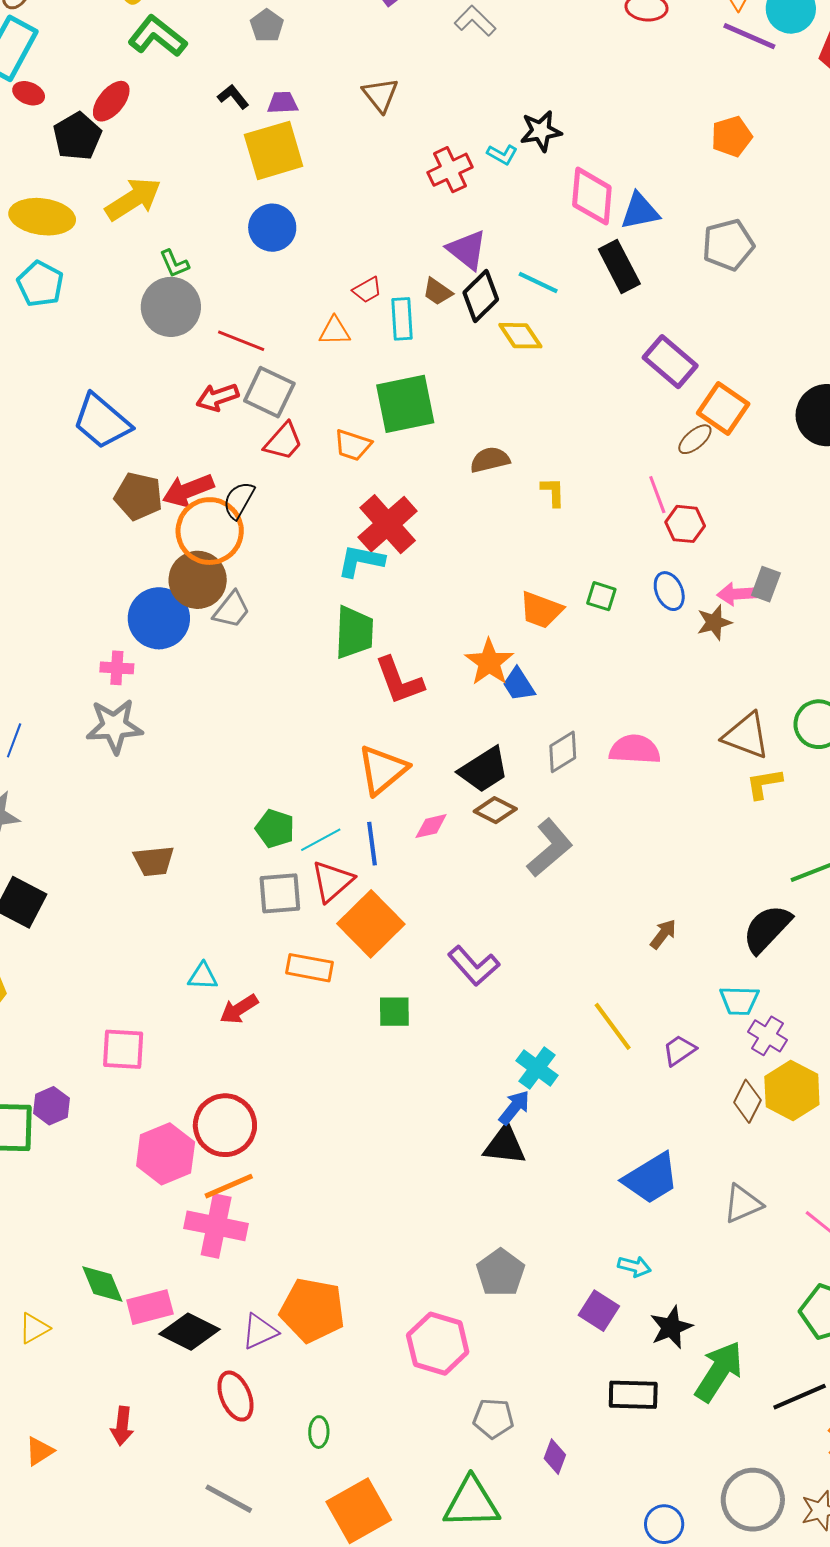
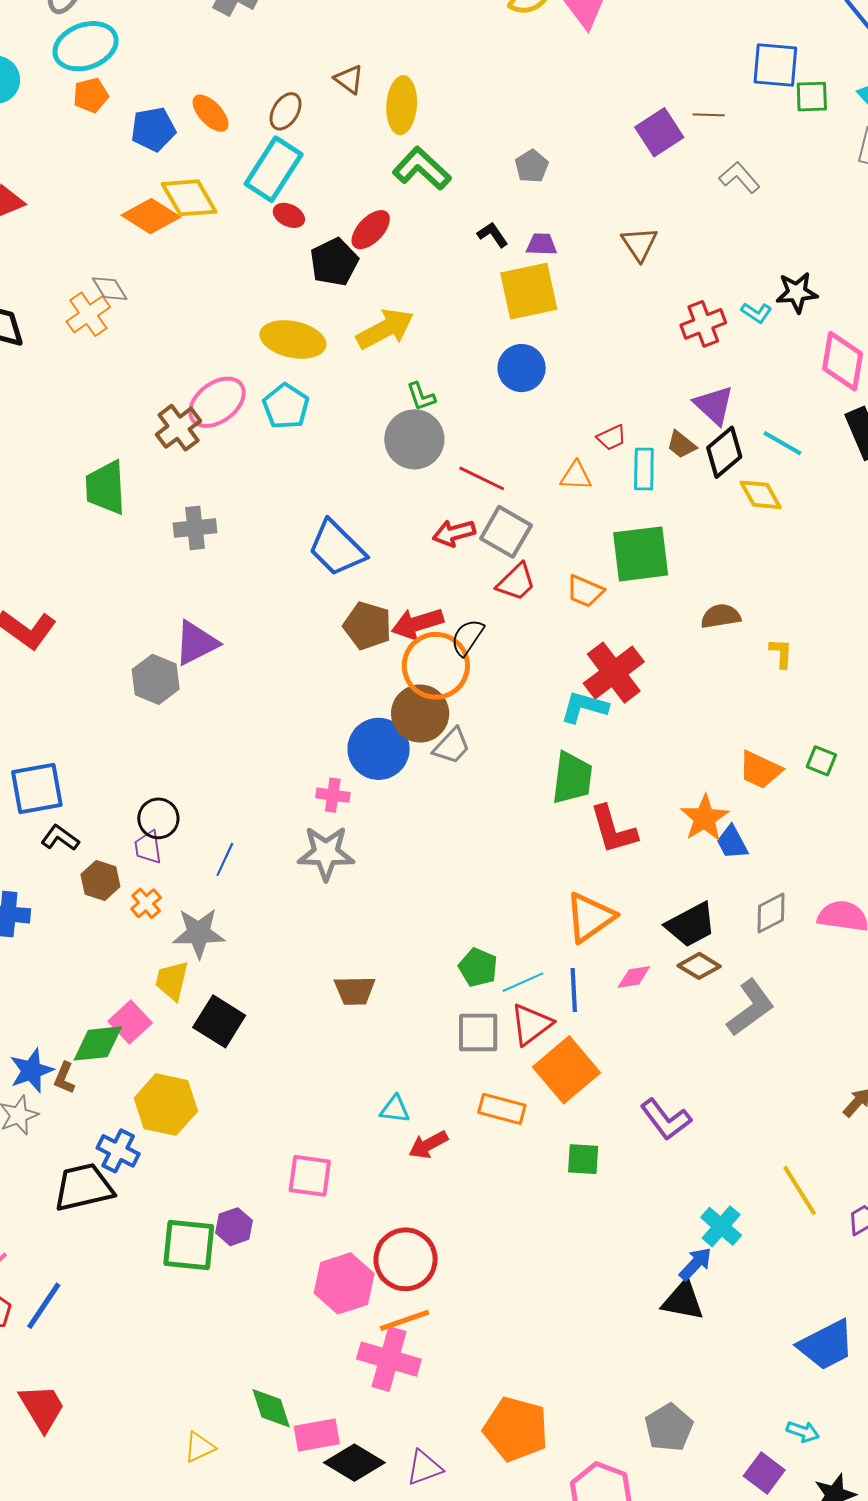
orange pentagon: (312, 1310) -> (516, 1429), moved

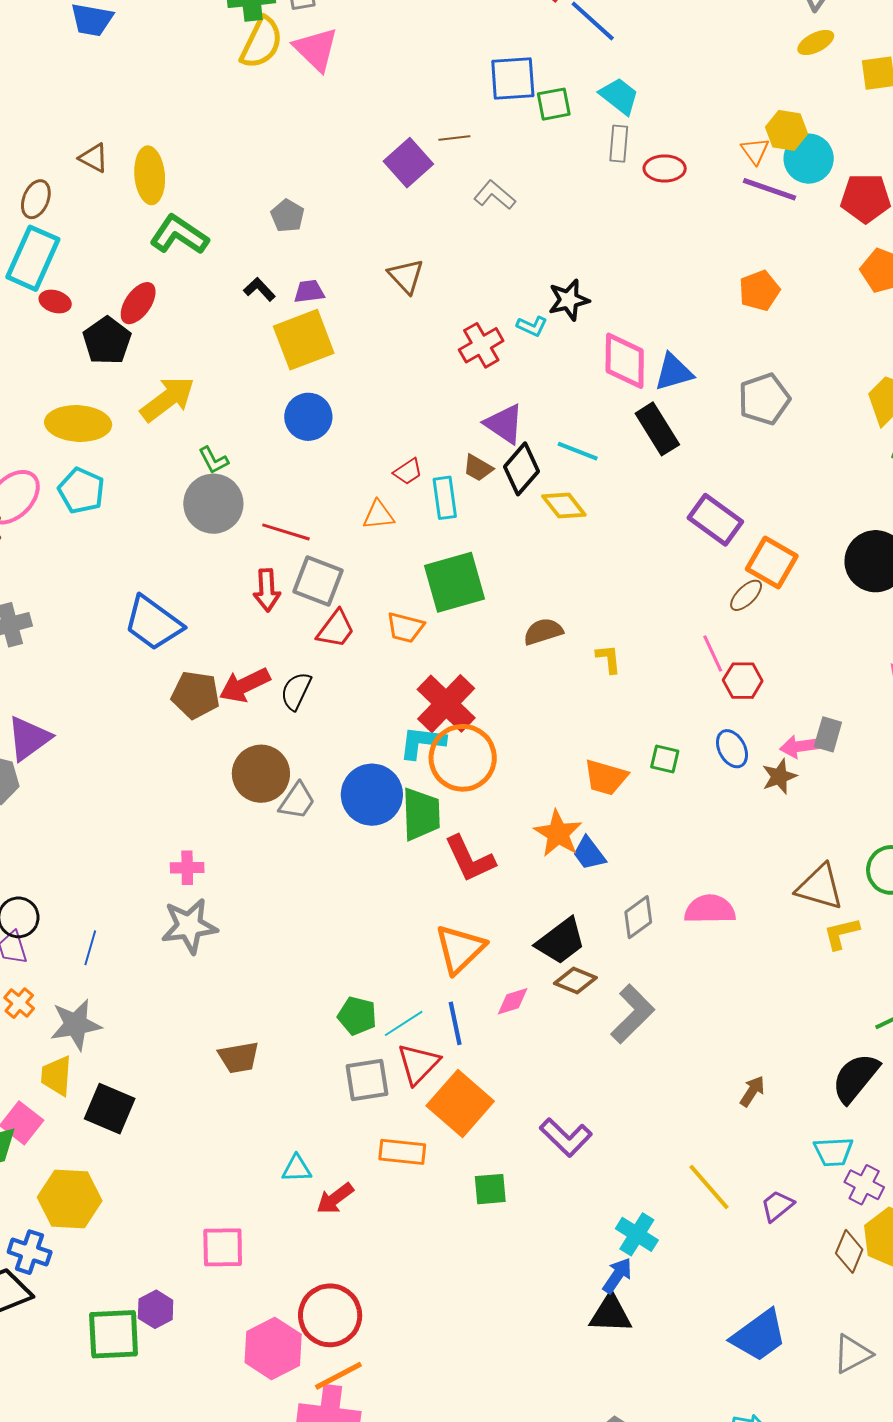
red arrow: (454, 533) -> (267, 590), turned -69
orange circle: (436, 666) -> (463, 758), moved
blue circle: (379, 749) -> (372, 795), moved

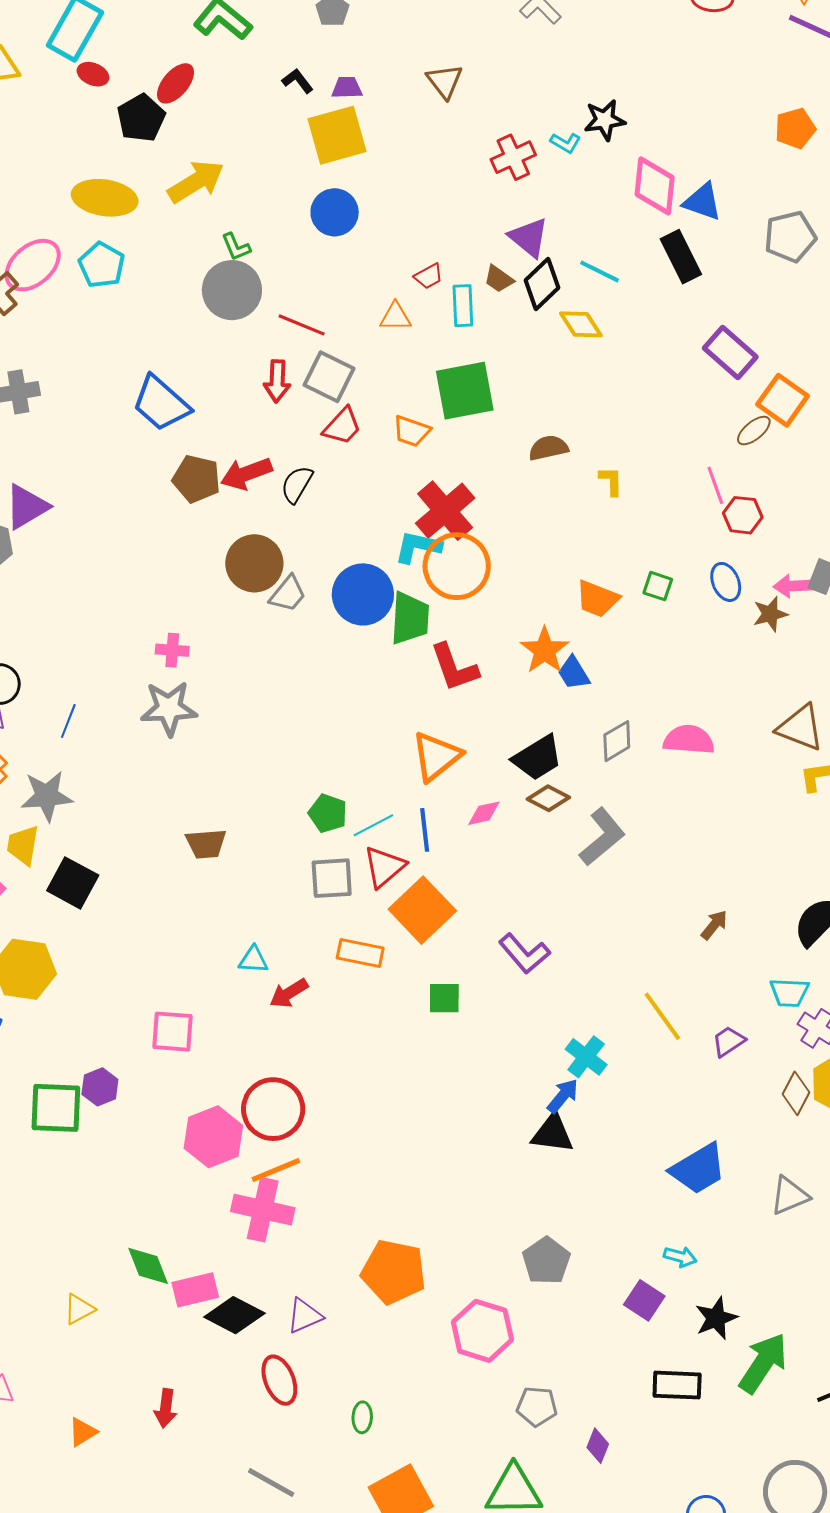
blue triangle: (674, 372) -> (702, 202), turned 30

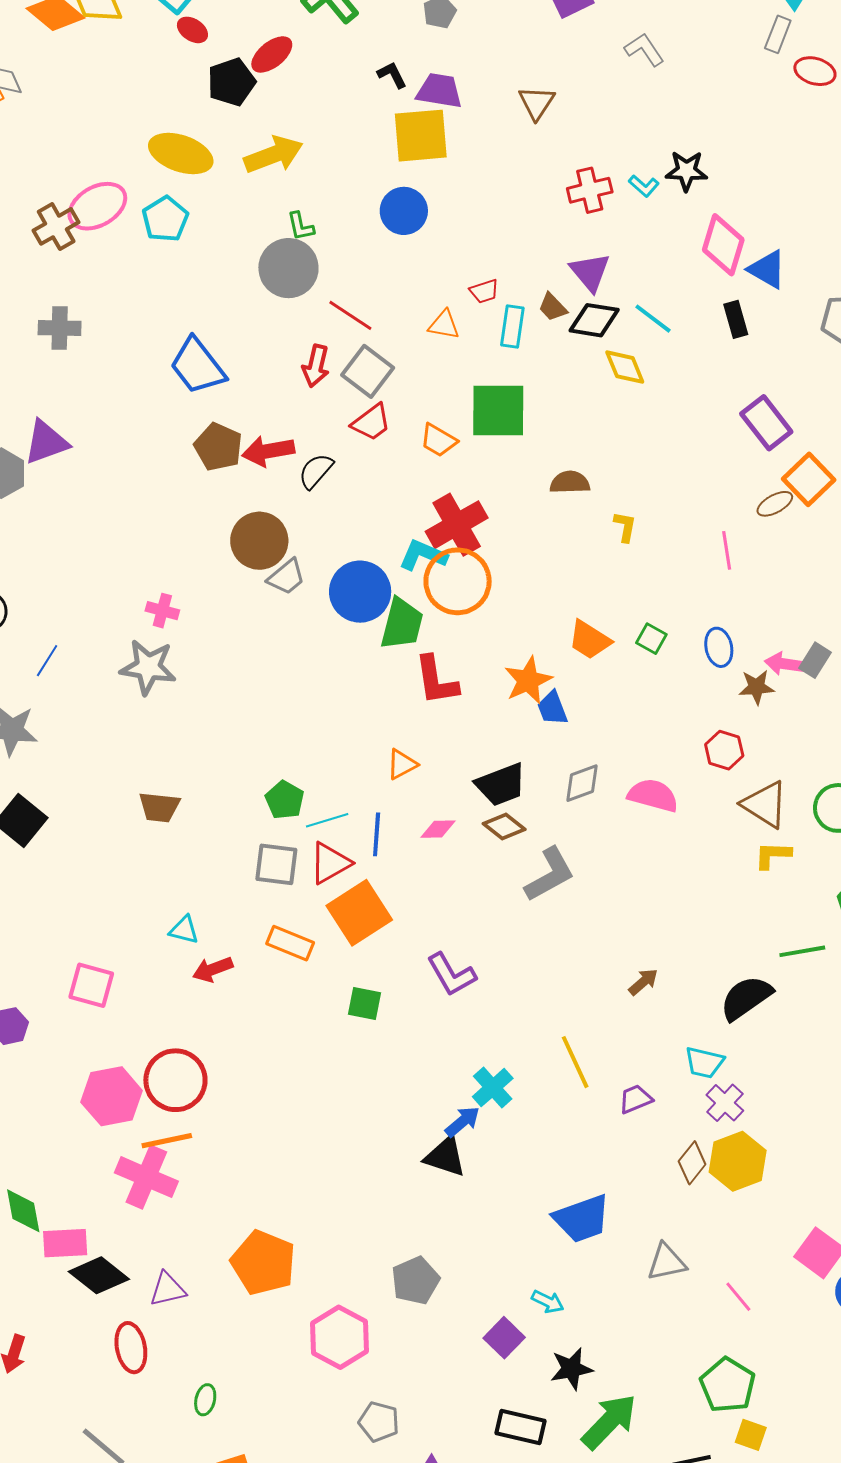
purple trapezoid: (347, 88) -> (439, 91), size x1.5
black rectangle: (681, 257) -> (736, 319), size x0.7
black diamond: (542, 284) -> (594, 320), turned 42
red hexagon: (743, 515) -> (724, 750), moved
orange triangle: (436, 756) -> (402, 764), size x0.6

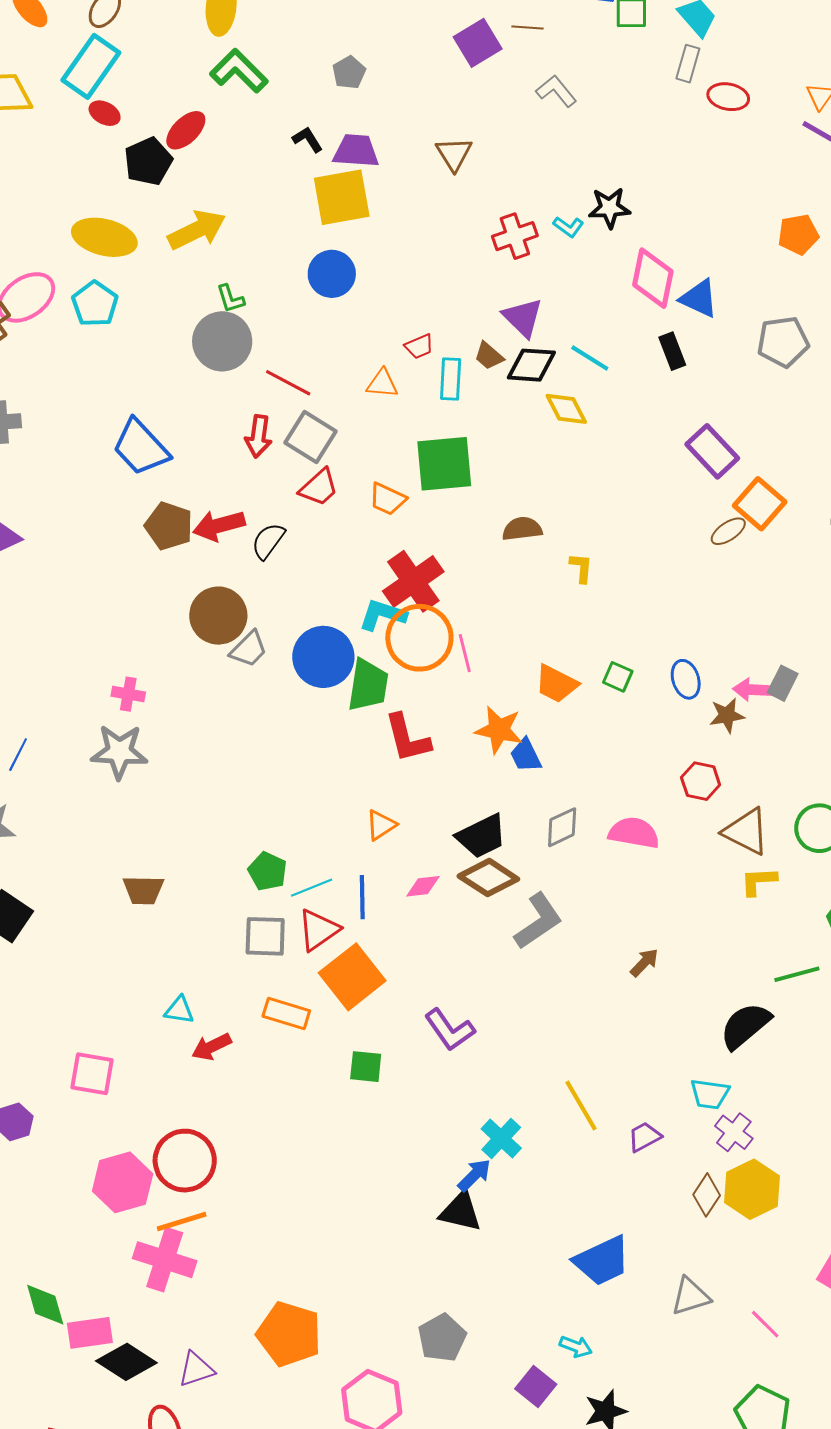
pink line: (727, 550) -> (465, 653), moved
orange star: (528, 680) -> (499, 730), turned -30
brown diamond: (504, 826) -> (488, 878), size x1.4
brown arrow: (643, 982) -> (644, 963), moved

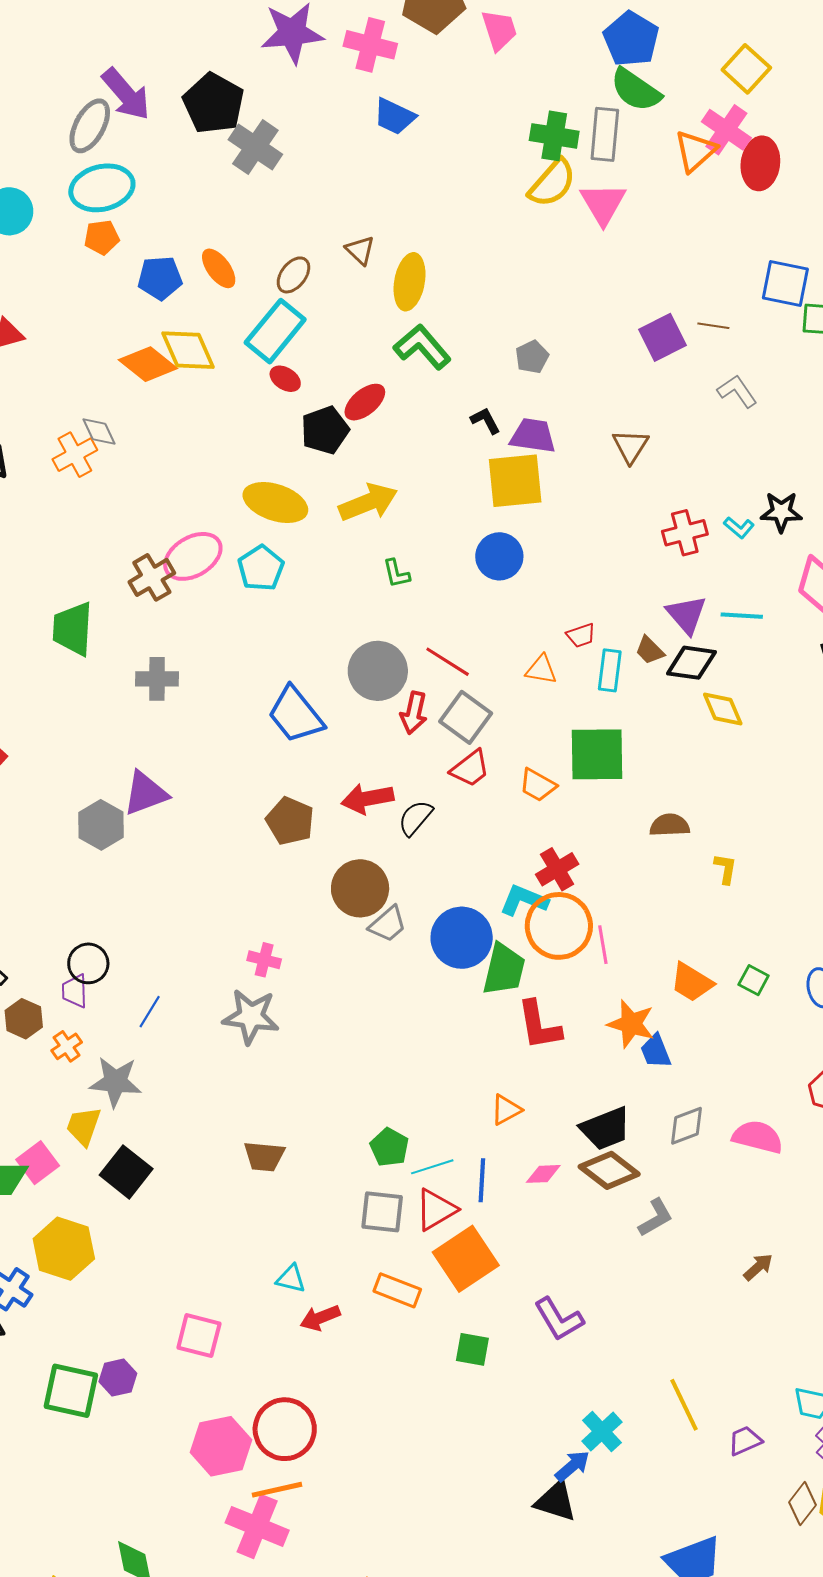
gray circle: (222, 341) -> (378, 671), moved
cyan line: (590, 358) -> (742, 616), moved, turned -33
brown pentagon: (169, 526) -> (290, 821), moved
red cross: (413, 581) -> (557, 869), size x0.7
gray L-shape: (538, 921) -> (656, 1218), size x0.7

